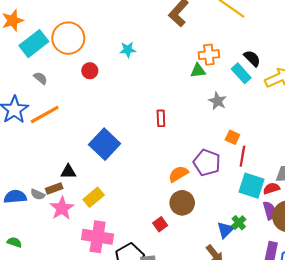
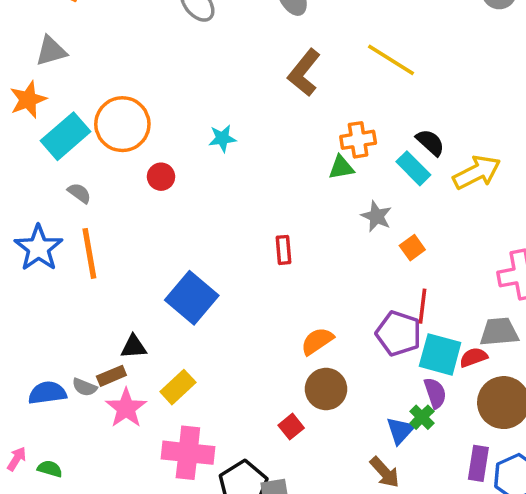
orange line: (45, 114) -> (89, 253), turned -68
orange square: (232, 137) -> (412, 248), moved, turned 32
purple pentagon: (207, 163) -> (399, 333), moved
purple semicircle: (269, 210) -> (435, 393), moved

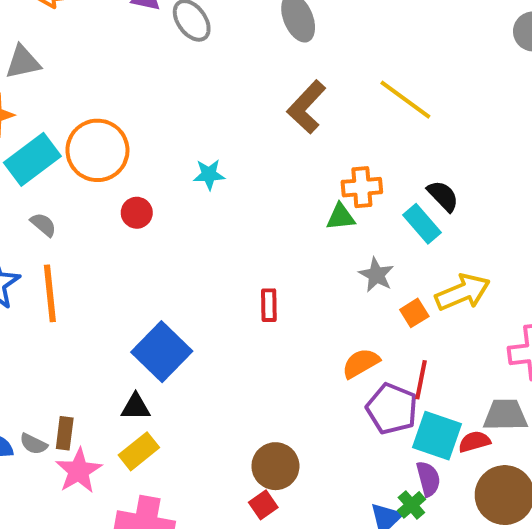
yellow arrow: (477, 172) -> (463, 292), moved
orange semicircle: (317, 341) -> (361, 363), moved
black triangle: (134, 347) -> (136, 407), moved
brown rectangle: (111, 376) -> (65, 433), turned -64
brown circle: (326, 389) -> (275, 466), moved

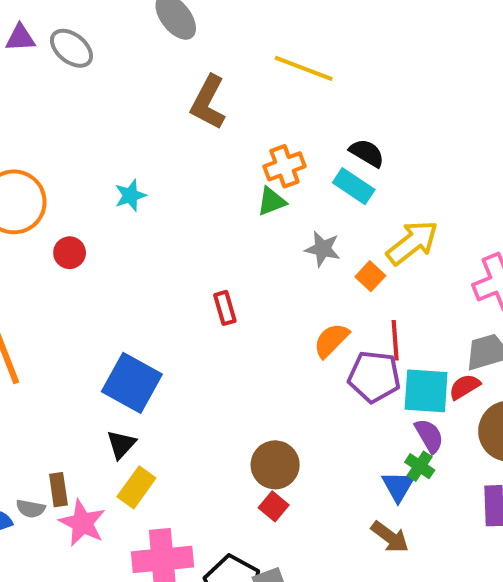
black triangle: (136, 407) -> (121, 444), turned -32

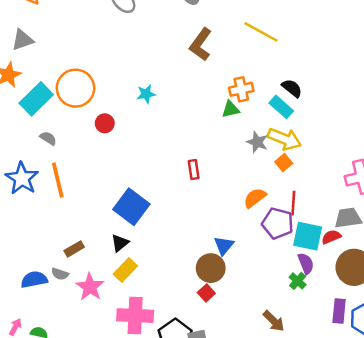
yellow arrow: (412, 243) -> (284, 139), moved, turned 52
blue triangle: (398, 486) -> (224, 246), moved
brown rectangle: (58, 490) -> (74, 249), moved, turned 60

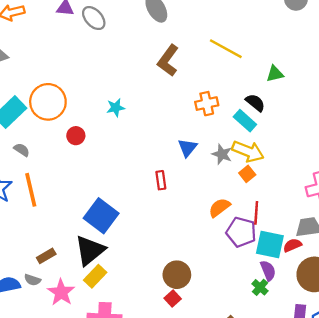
green triangle: (231, 109) -> (275, 74), moved
black triangle: (120, 243) -> (90, 250), size x1.8
blue triangle: (224, 246) -> (187, 148), moved

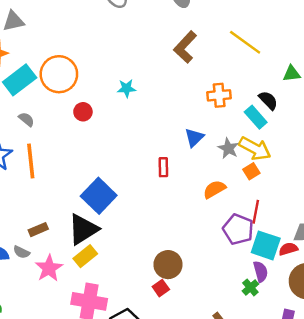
orange semicircle: (219, 208) -> (214, 189), moved

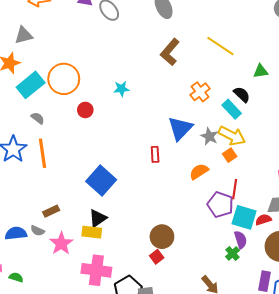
orange cross: (219, 95) -> (200, 92), turned -30
blue triangle: (194, 138) -> (180, 128), size x1.5
black triangle: (83, 229) -> (98, 218), moved, size x0.7
yellow rectangle: (85, 256) -> (92, 232), turned 48

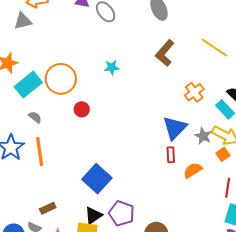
gray triangle: (24, 35) -> (23, 21), moved
cyan star: (121, 89) -> (112, 67), moved
red rectangle: (155, 154) -> (171, 155), moved
purple pentagon: (220, 205) -> (122, 213), moved

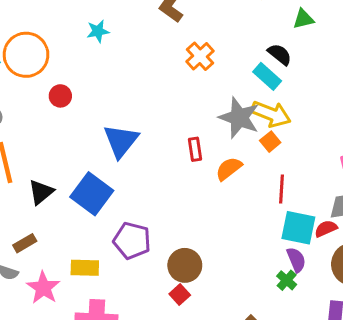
orange cross: (194, 92) -> (200, 56), moved
blue triangle: (175, 128) -> (121, 141), moved
gray star: (203, 136) -> (239, 118), size x1.6
black triangle: (93, 215) -> (41, 192), moved

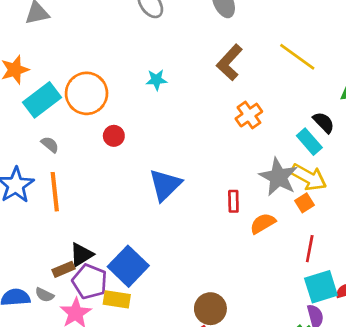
black triangle: (41, 192) -> (81, 255), moved
blue square: (92, 194) -> (128, 266), moved
cyan square: (298, 228) -> (321, 287), turned -36
purple pentagon: (132, 241) -> (90, 282), moved

